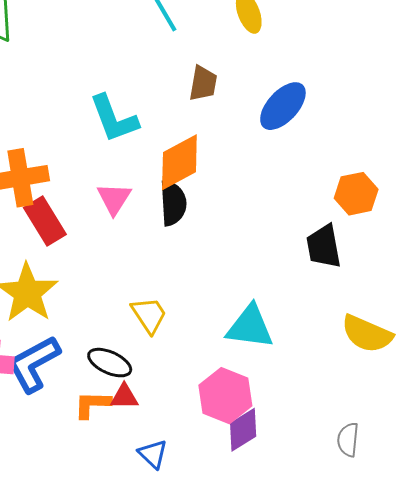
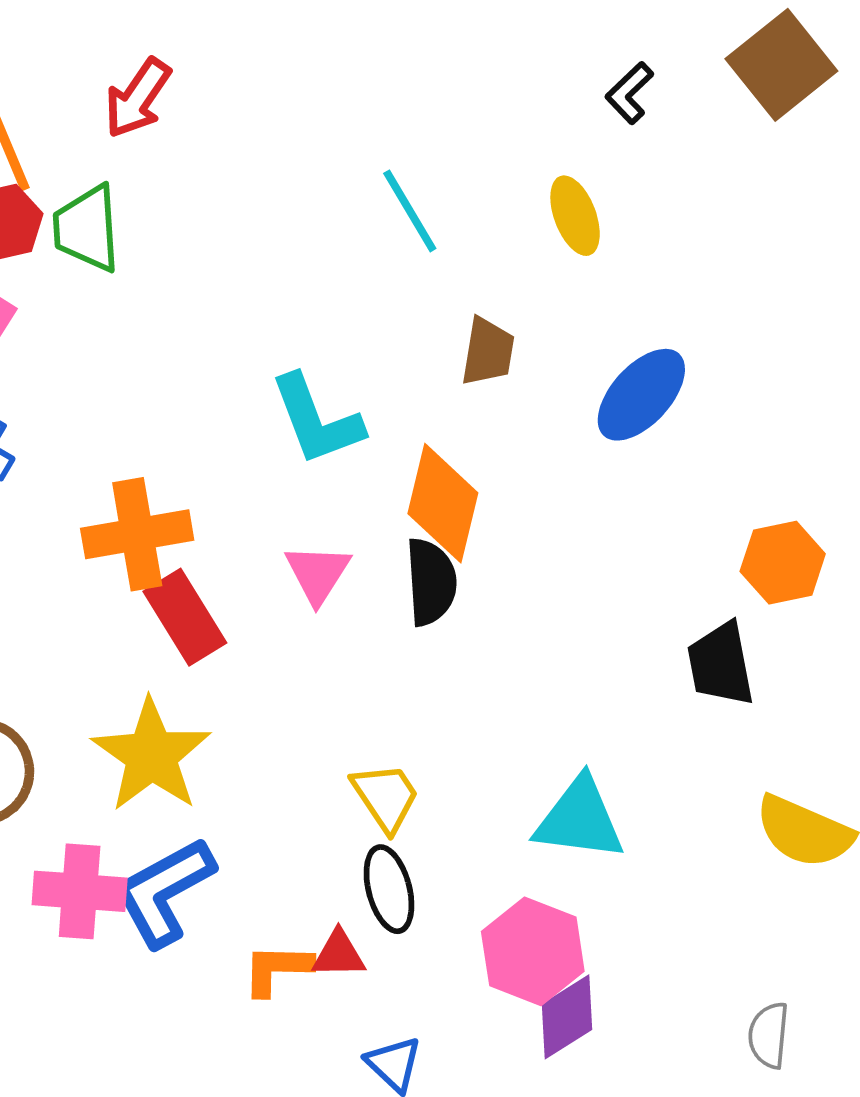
orange diamond: (179, 162) -> (443, 503), turned -48
black ellipse: (110, 363) -> (389, 889), moved, turned 51

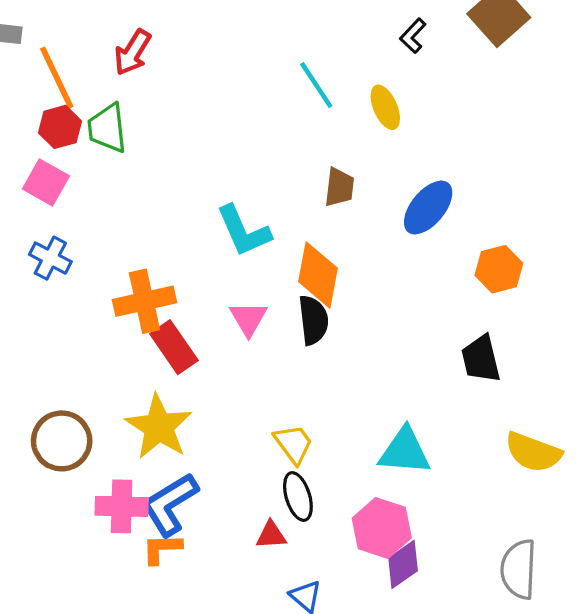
cyan line: (410, 211) -> (316, 85), moved
orange hexagon: (783, 563) -> (499, 269), moved
orange L-shape: (277, 969) -> (162, 549), moved
gray semicircle: (769, 1035) -> (519, 569), size x1.6

